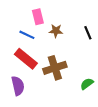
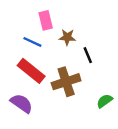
black line: (88, 33) -> (88, 55), moved
purple semicircle: (18, 86) -> (22, 103), turned -42

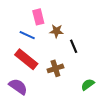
brown cross: (66, 82) -> (55, 68), size x0.7

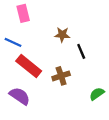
pink rectangle: (38, 17) -> (23, 13), moved
blue line: (27, 35) -> (13, 42), moved

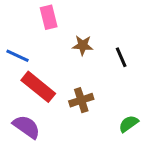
pink rectangle: (23, 13) -> (49, 17), moved
black line: (81, 51) -> (121, 57), moved

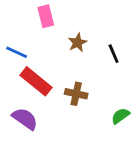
brown star: (83, 45) -> (78, 43), turned -30
brown cross: (81, 100) -> (76, 94), turned 30

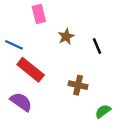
brown cross: (76, 94) -> (78, 85), moved
green semicircle: (120, 116) -> (103, 111), moved

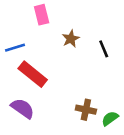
blue line: (14, 45) -> (15, 48), turned -42
brown cross: (78, 85) -> (86, 110), moved

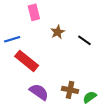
black line: (104, 49) -> (84, 40), turned -32
purple semicircle: (23, 108) -> (39, 92), moved

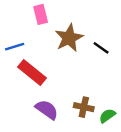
brown star: (58, 32) -> (69, 38), size x1.6

